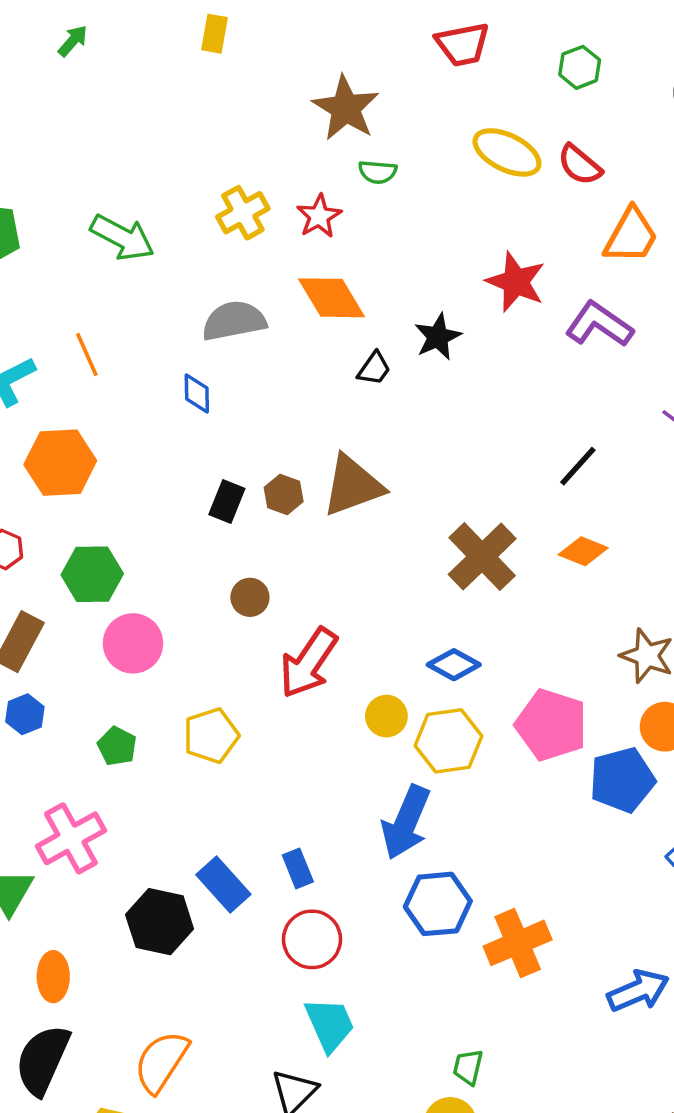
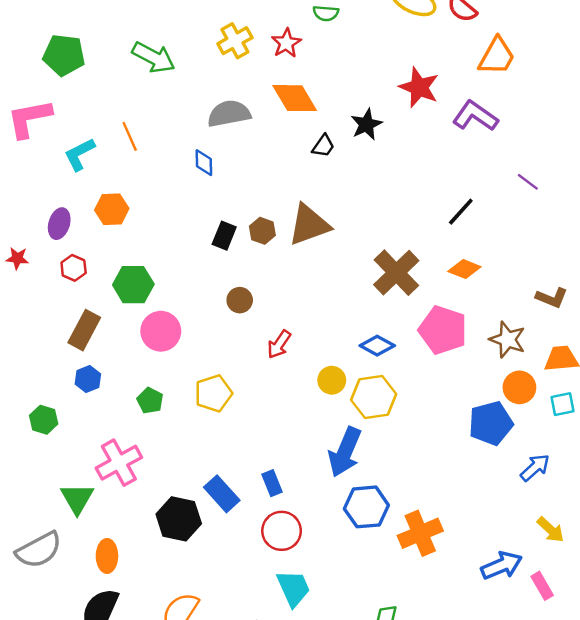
orange hexagon: (60, 463) -> (112, 209), size x0.7
red arrow: (308, 663) -> (279, 344), size x0.6
pink pentagon: (551, 725) -> (443, 330), moved

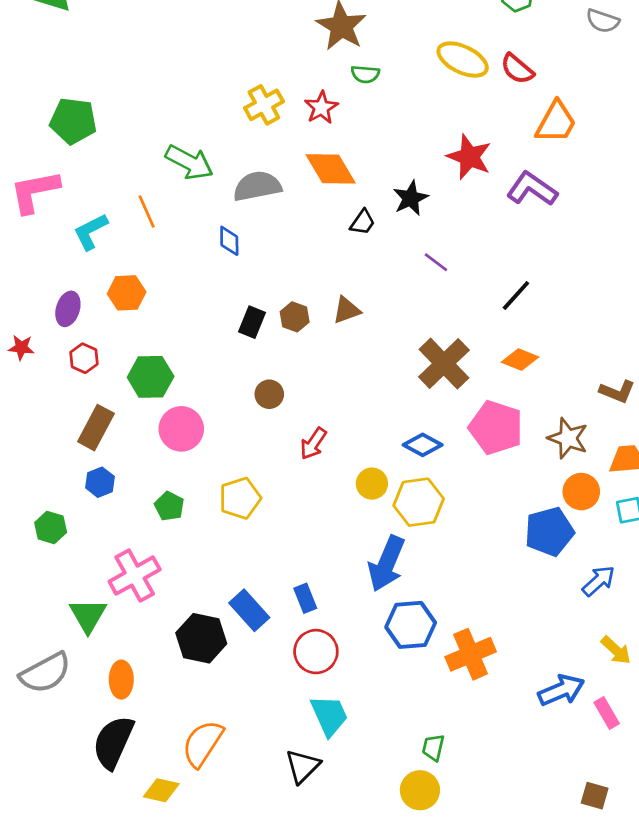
green arrow: (154, 57) -> (189, 162), moved
purple line: (528, 182) -> (436, 262), moved
brown triangle: (309, 225) -> (347, 310), size x0.6

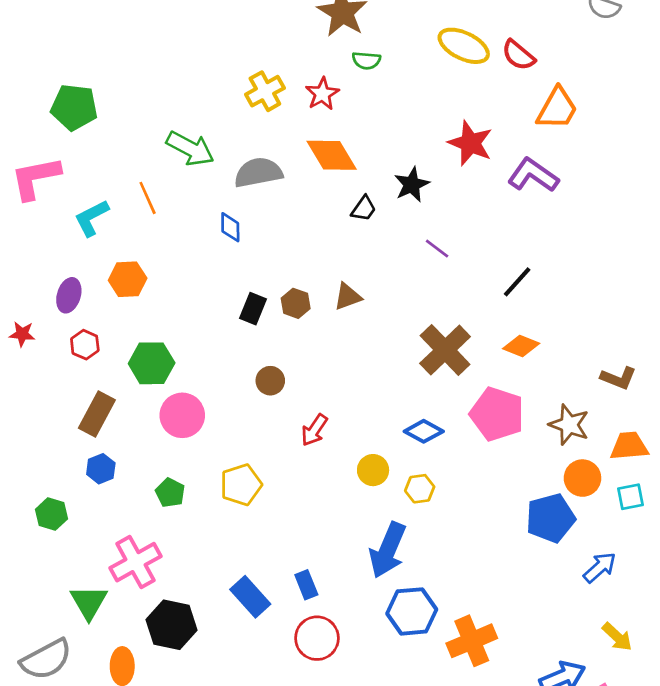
yellow hexagon: (419, 502) -> (420, 489), size x0.6
black hexagon: (201, 638) -> (172, 625), moved

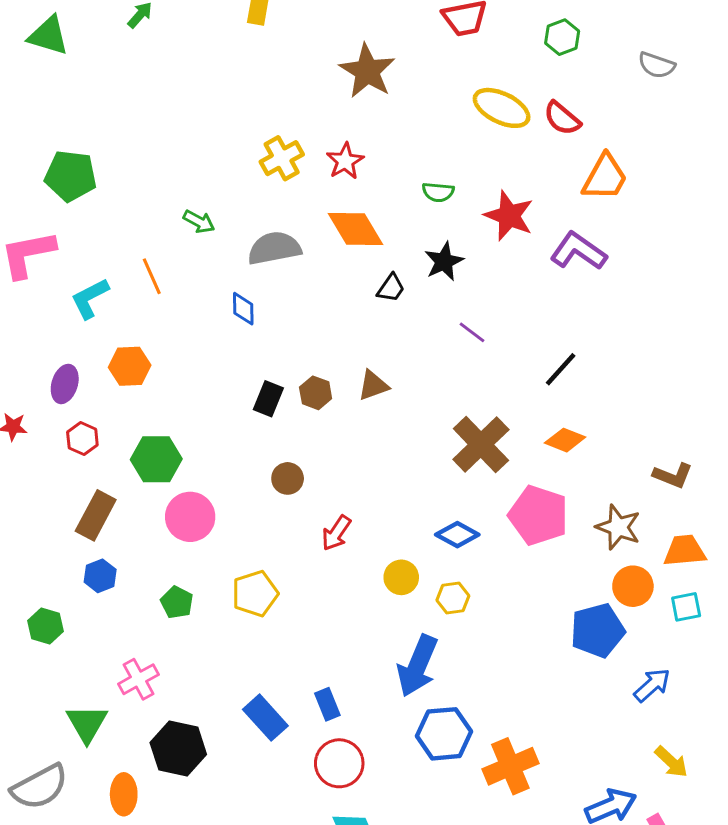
green semicircle: (366, 60) -> (438, 192), moved
green arrow: (190, 149) -> (199, 222), size x0.6
pink cross: (136, 562) -> (138, 679), size x0.7

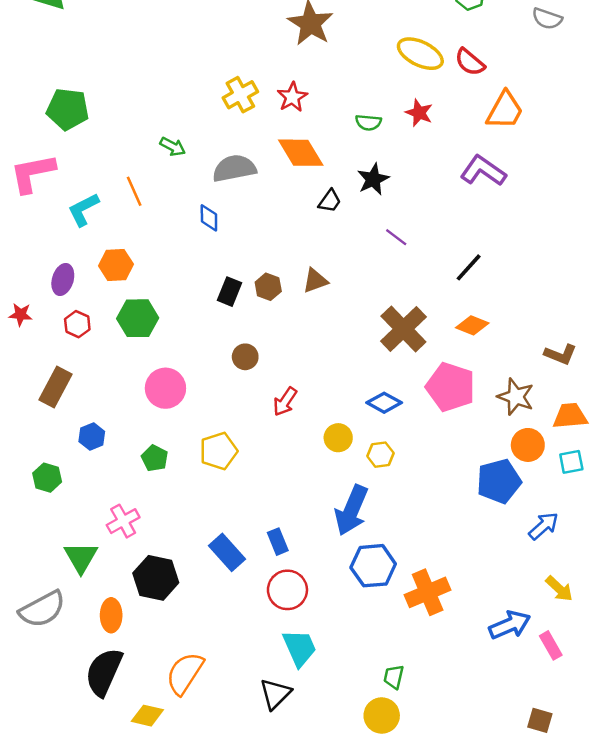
red star: (509, 216) -> (419, 113), moved, size x0.7
green hexagon: (156, 459) -> (138, 318), moved
brown rectangle: (96, 515) -> (56, 387), moved

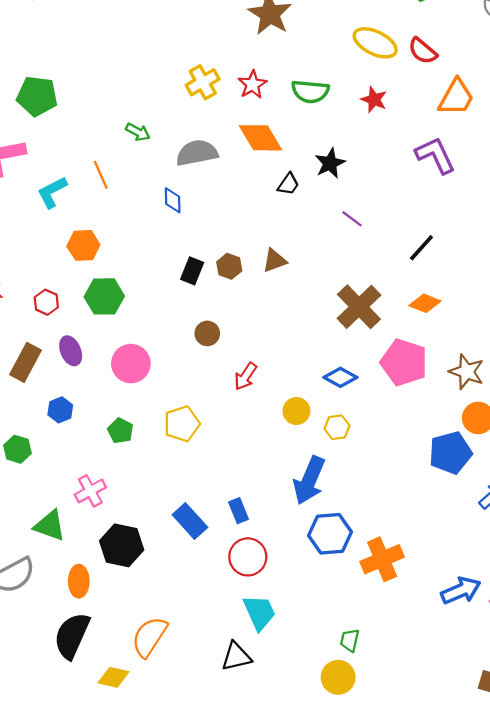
green semicircle: (368, 122) -> (310, 91), moved, size x1.5
purple L-shape: (483, 171) -> (435, 155), turned 30
purple ellipse: (63, 279) -> (71, 351), moved, turned -40
green triangle: (81, 557) -> (50, 526), turned -40
black triangle: (275, 694) -> (236, 656), turned 32

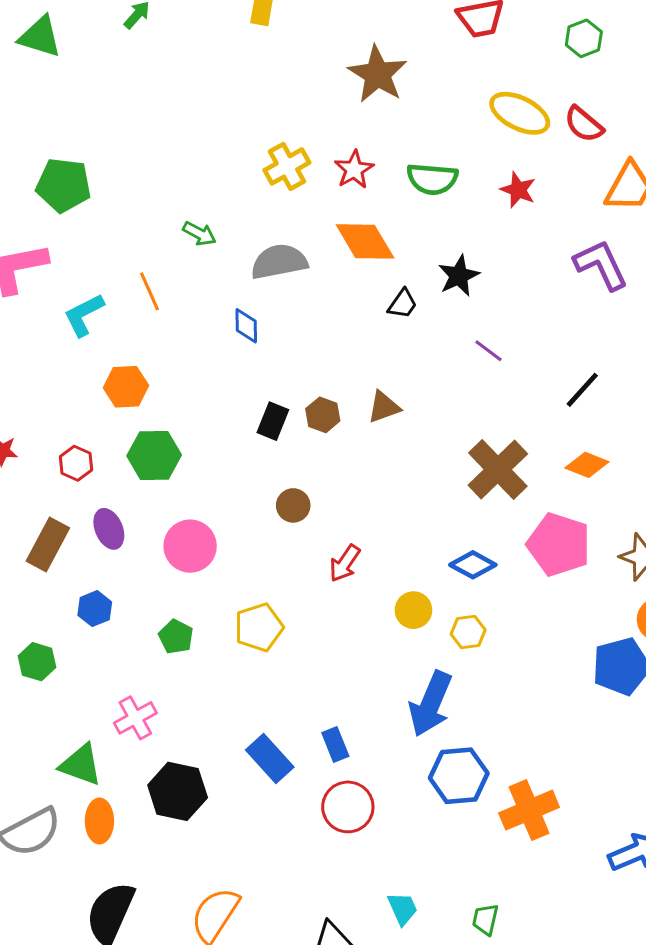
orange ellipse: (79, 581) -> (99, 821), moved
cyan trapezoid: (259, 612) -> (403, 909), moved, size x0.7

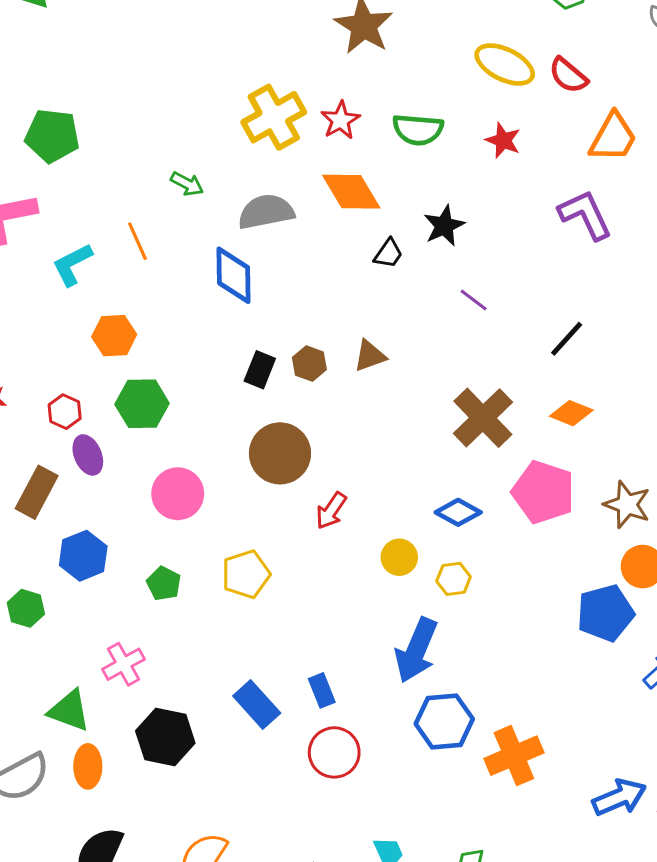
yellow cross: (287, 166) -> (274, 117), size x1.4
blue diamond: (246, 326) -> (233, 275), size x1.6
brown circle: (293, 505) -> (280, 453), size x1.8
purple ellipse: (109, 529) -> (88, 455), moved
blue hexagon: (95, 609) -> (83, 556), size x1.4

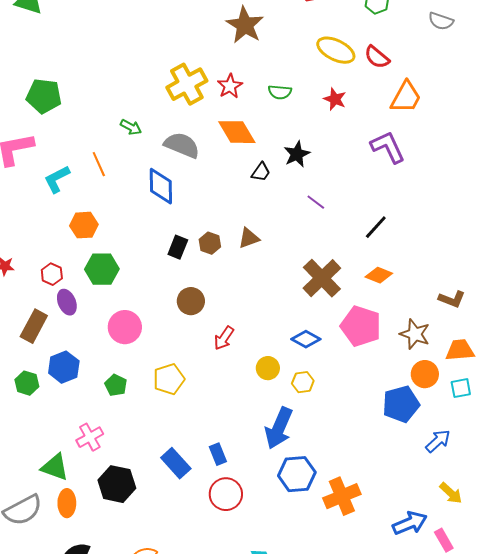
green semicircle: (418, 130) -> (280, 92), size x0.7
gray semicircle: (266, 212) -> (182, 145), turned 33
brown circle: (280, 453) -> (191, 301), size x0.7
green hexagon: (26, 608) -> (27, 383), moved

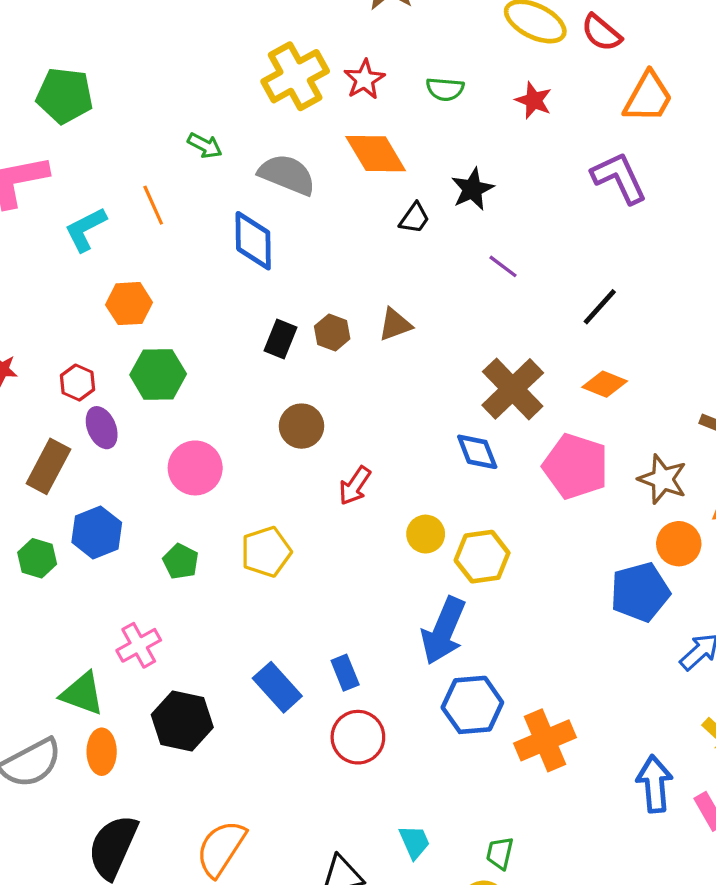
blue diamond: (306, 339) -> (477, 452), moved, turned 40
yellow hexagon: (303, 382) -> (482, 557), size x1.5
blue arrow: (410, 523) -> (655, 784), turned -72

